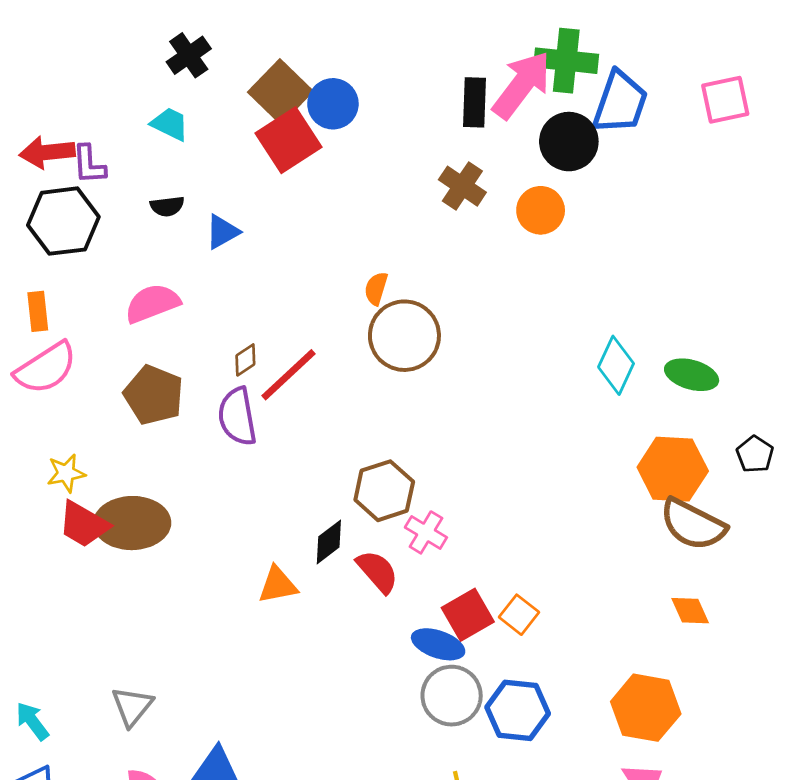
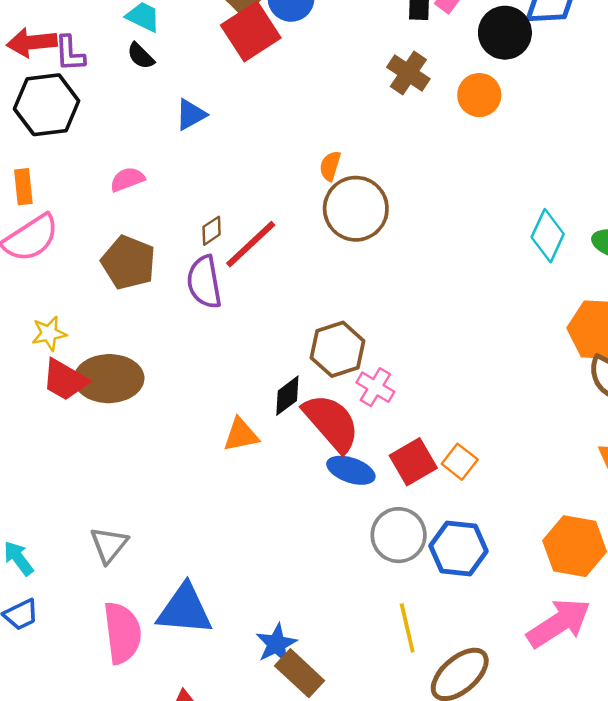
black semicircle: (167, 206) -> (141, 56), moved, turned 52
pink semicircle: (152, 303) -> (127, 179), size x0.7
red semicircle: (377, 572) -> (331, 423), size x1.5
blue ellipse: (438, 644) -> (351, 470), moved

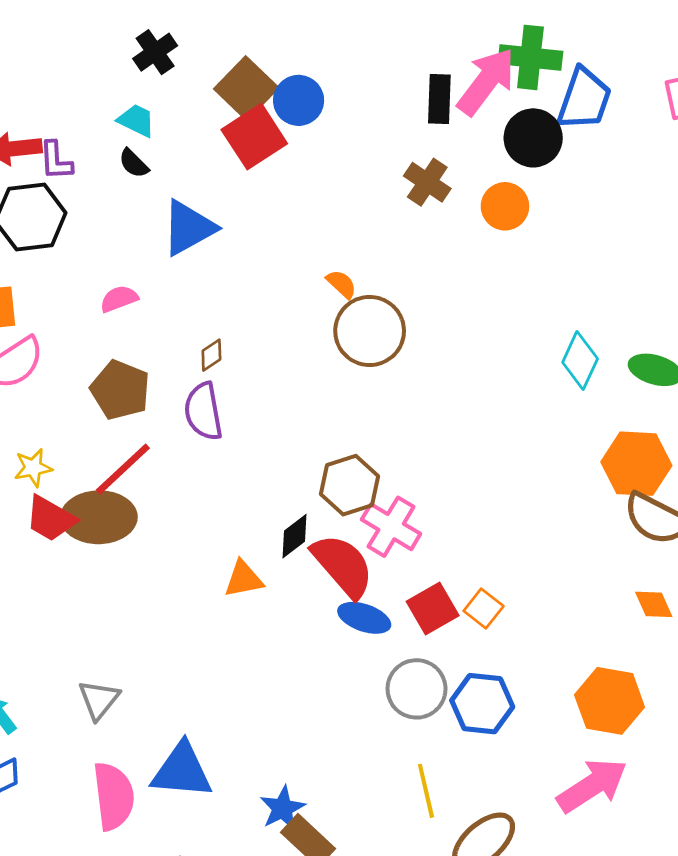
blue triangle: (191, 115) -> (189, 228), size x1.6
orange semicircle: (330, 166) -> (341, 284), turned 116
red line: (251, 244) -> (123, 469), moved
pink cross: (375, 387) -> (391, 527), size x1.4

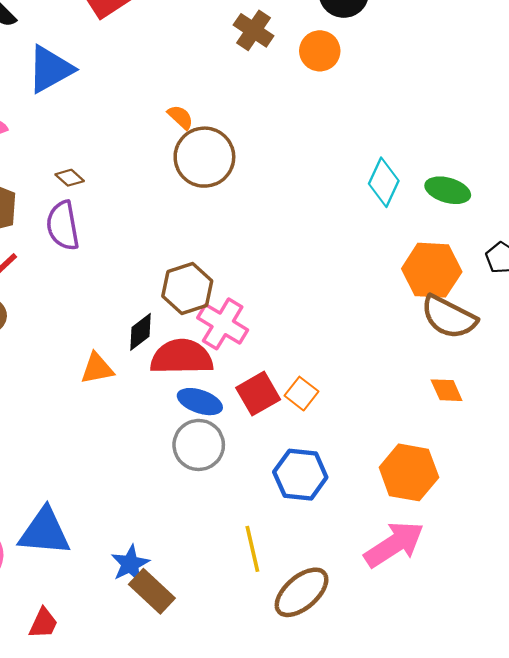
brown diamond: (211, 355) -> (70, 178), turned 76
red semicircle: (343, 566) -> (182, 357), turned -50
gray circle: (417, 689) -> (199, 445), moved

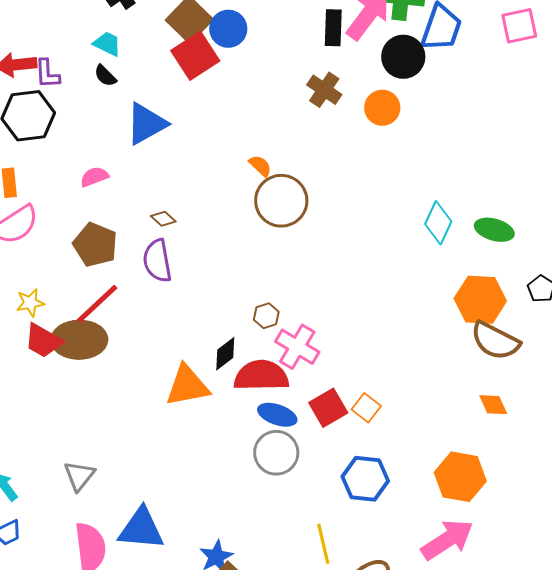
brown hexagon: (187, 288) -> (266, 316), size x0.6
orange triangle: (97, 368) -> (187, 386), size x1.5

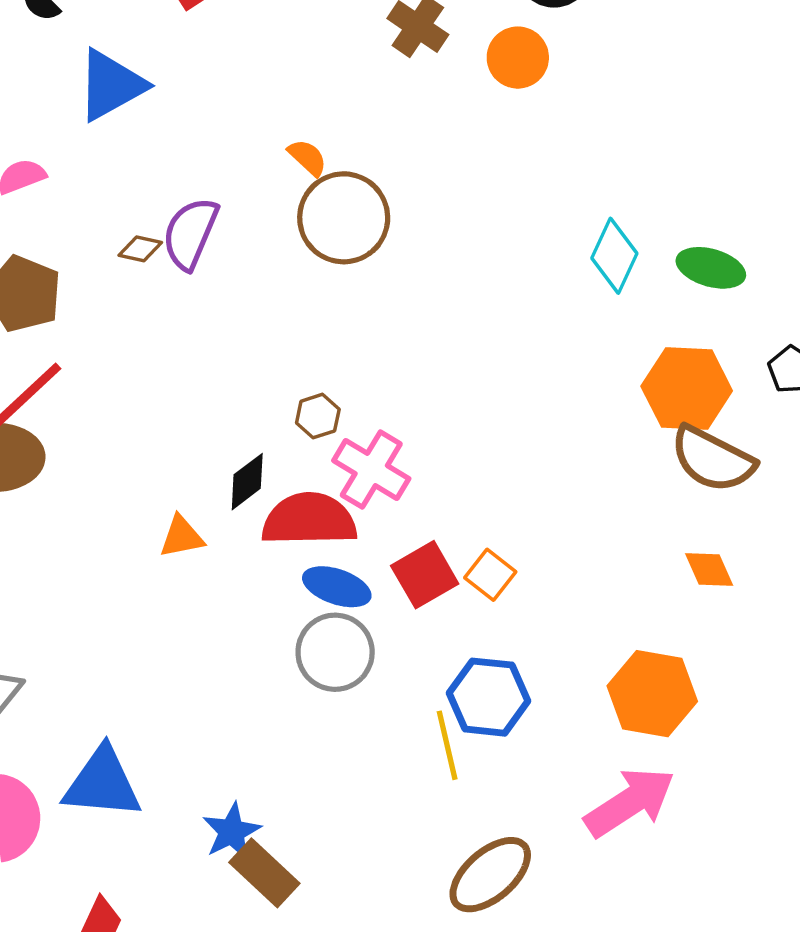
brown diamond: (163, 219) -> (140, 249), turned -30
purple semicircle: (157, 261) -> (190, 233), moved, turned 33
orange triangle: (187, 386) -> (182, 537), size x0.6
yellow line: (323, 544) -> (447, 745), moved

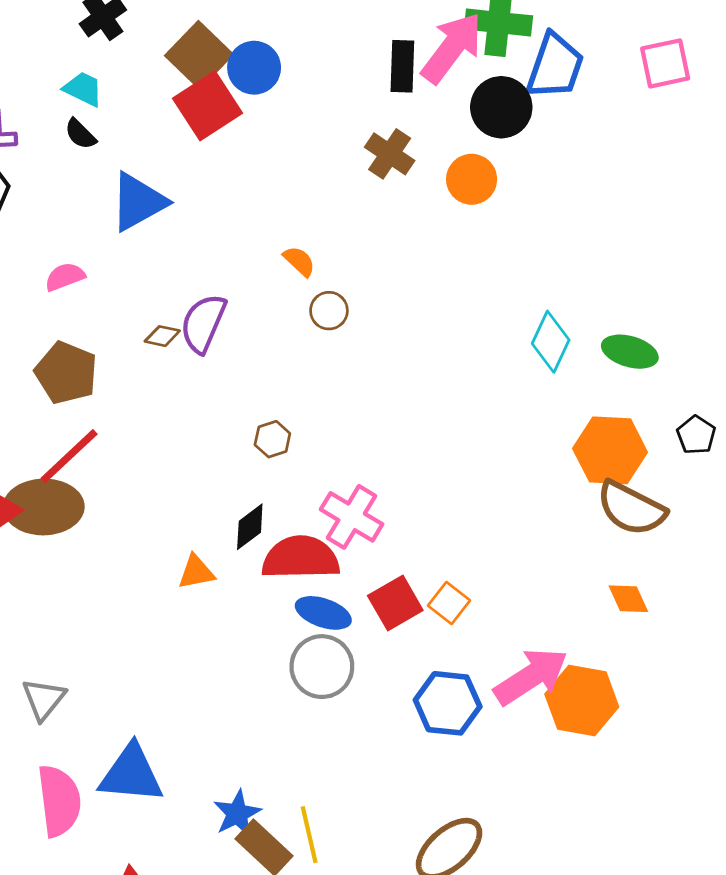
brown circle: (344, 218) -> (329, 311), size x0.5
brown hexagon: (318, 416) -> (272, 439), moved
yellow line: (447, 745) -> (309, 835), moved
pink arrow: (630, 802) -> (531, 676), moved

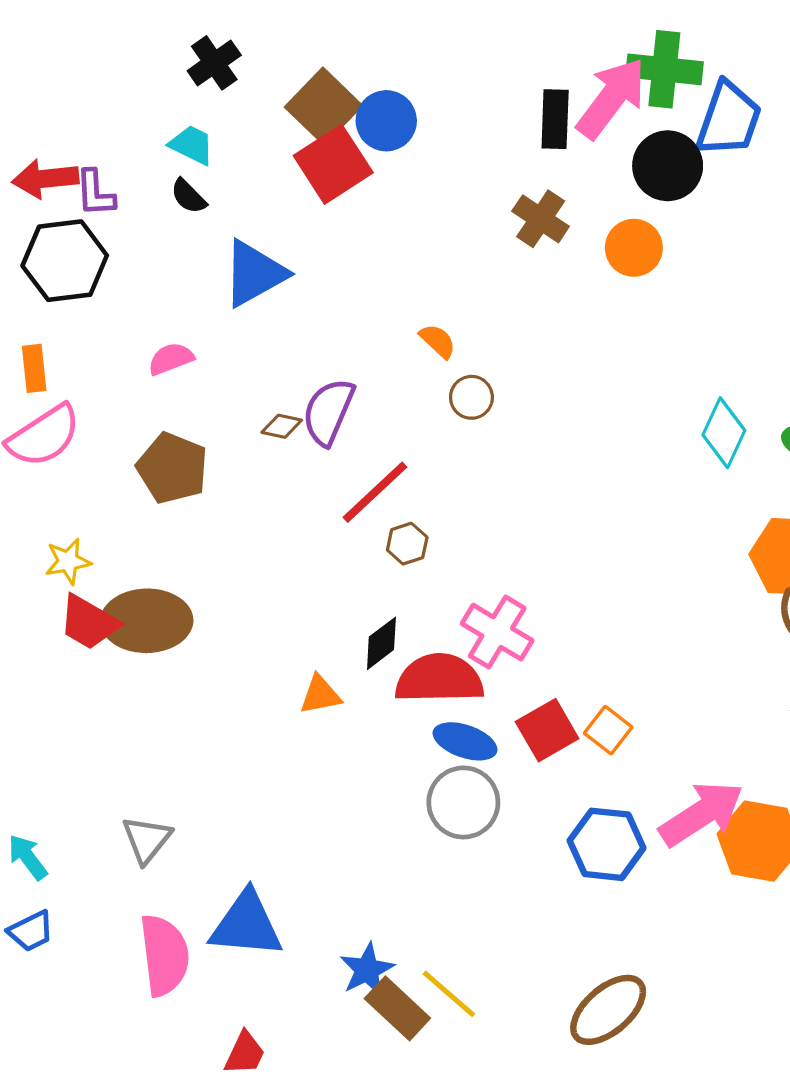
red line: (69, 456) -> (375, 492), moved
yellow line: (309, 835) -> (449, 994), turned -36

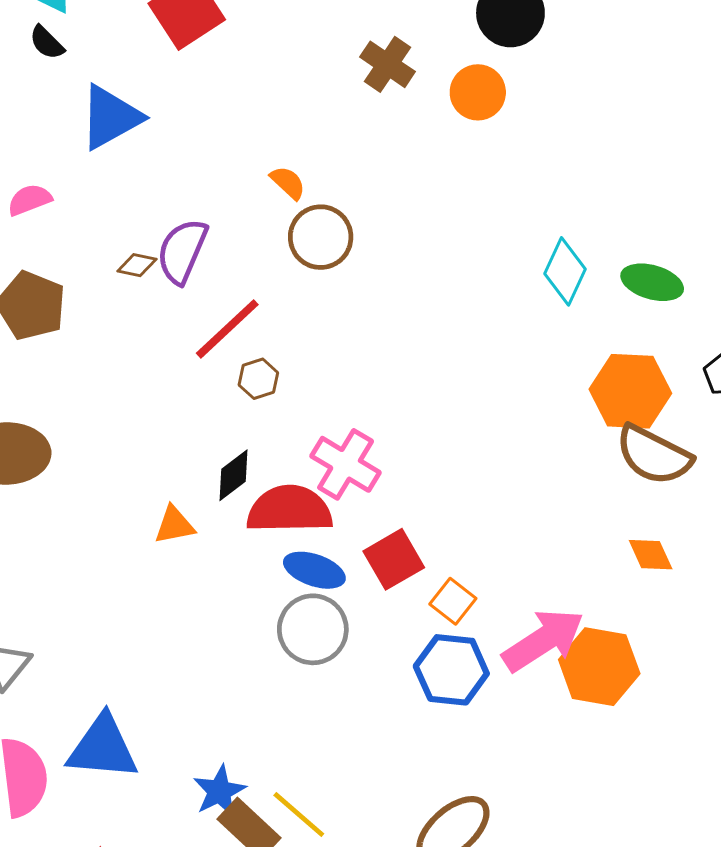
brown circle: (471, 397) -> (321, 237), size x1.5
orange square: (608, 730) -> (453, 601), moved

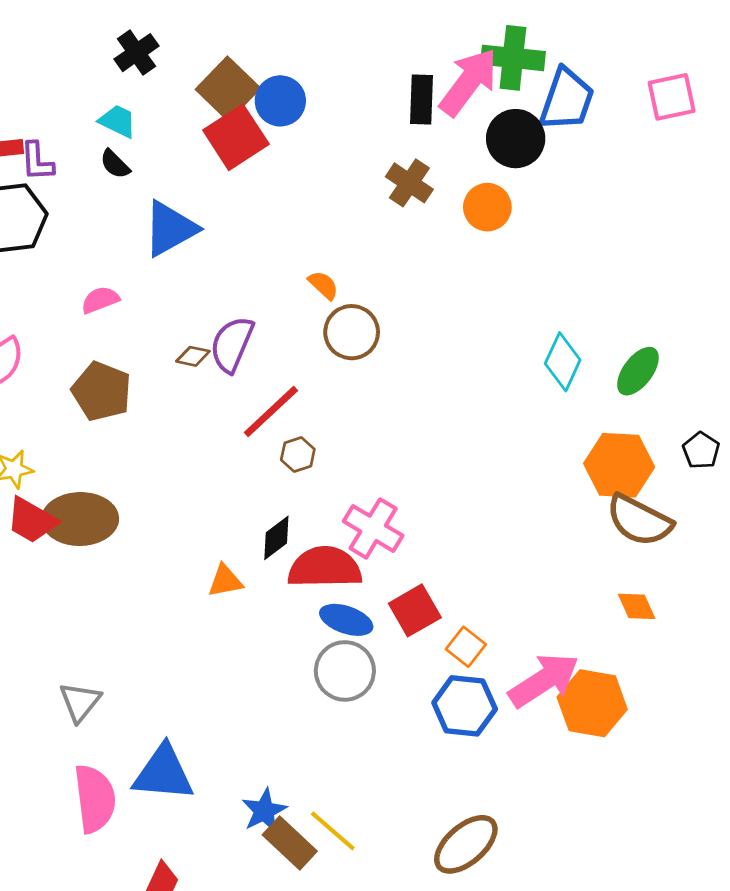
green ellipse: (652, 282) -> (638, 371), turned -69

